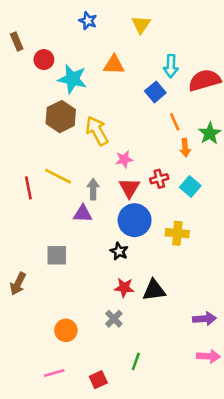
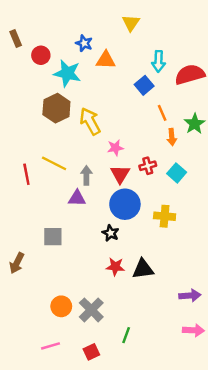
blue star: (88, 21) -> (84, 43), moved
gray cross: (114, 319) -> (91, 310), moved, size x1.5

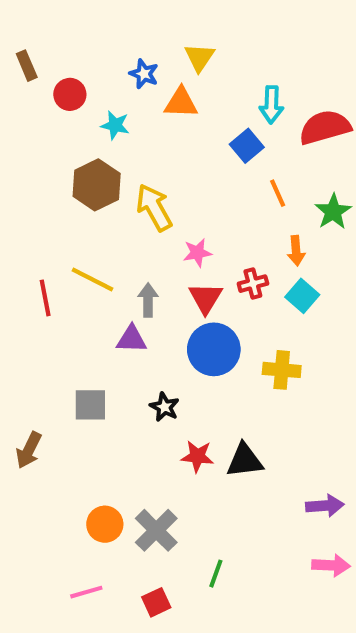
yellow triangle: (131, 23) -> (199, 57), moved
cyan star: (67, 73) -> (115, 125), size x0.6
orange arrow: (172, 137) -> (296, 251), moved
black star: (111, 233) -> (164, 407), moved

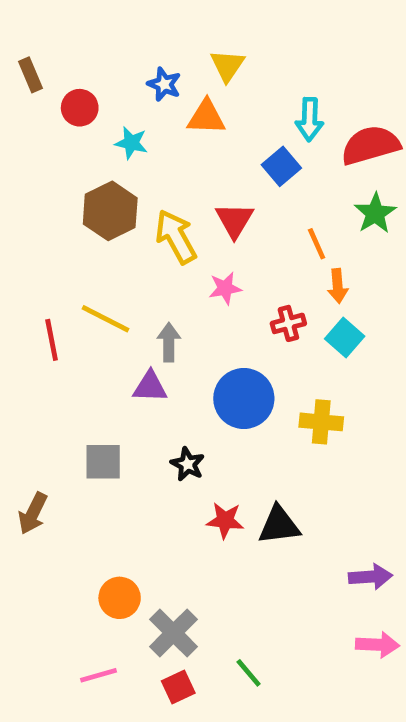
orange line: (278, 193) -> (317, 244), moved
green star: (333, 212) -> (375, 213), moved
red triangle: (206, 298) -> (234, 220), moved
gray cross: (156, 530) -> (173, 633), moved
green line: (216, 574) -> (249, 673), moved, turned -60

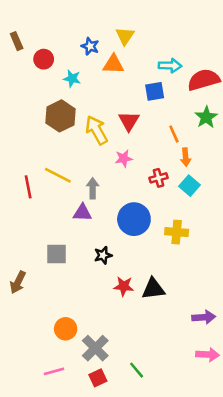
cyan arrow: (310, 119) -> (170, 66), turned -90
blue square: (281, 166) -> (155, 91), turned 30
black star: (188, 464) -> (103, 255), turned 30

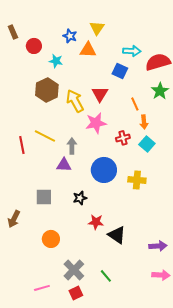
blue square: (155, 91) -> (120, 71), turned 35
pink star: (124, 158) -> (96, 123), size x1.5
black triangle: (153, 289) -> (117, 235), moved, turned 42
orange circle: (66, 329) -> (51, 239), moved
green line: (137, 370) -> (106, 276), moved

